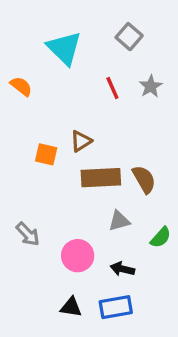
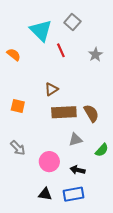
gray square: (129, 37) -> (72, 22), moved
red line: (112, 88) -> (61, 50), moved
orange square: (46, 154) -> (18, 106), moved

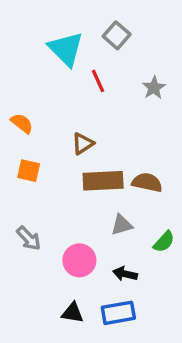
orange semicircle: (14, 55) -> (22, 123), moved
brown semicircle: (91, 113) -> (147, 182), turned -48

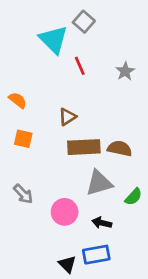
gray square: (117, 35) -> (84, 22), moved
gray triangle: (122, 225) -> (99, 183), size x1.5
black triangle: (73, 313) -> (67, 264), moved, turned 36

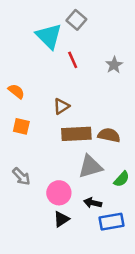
blue rectangle: (96, 255) -> (112, 222), moved
black triangle: (67, 264) -> (61, 219), moved, turned 42

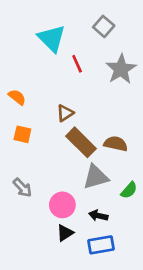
gray square: (76, 20) -> (104, 26), moved
gray star: (114, 65) -> (121, 69), size x1.6
brown rectangle: (76, 134) -> (81, 142), turned 48
blue rectangle: (112, 222) -> (101, 245), moved

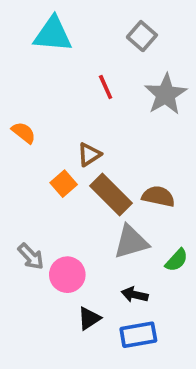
cyan triangle: (52, 38) -> (53, 34), moved, turned -40
orange square: (22, 134) -> (64, 184), moved, turned 36
pink circle: (62, 205) -> (67, 275), moved

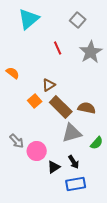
cyan triangle: (53, 34) -> (29, 19), turned -45
black arrow: (135, 295) -> (74, 162), turned -136
black triangle: (89, 318) -> (54, 167), moved

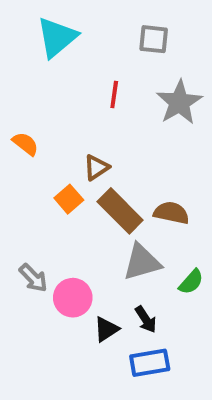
gray square: (78, 20) -> (154, 39), turned -35
red line: (58, 48) -> (114, 94), turned 32

